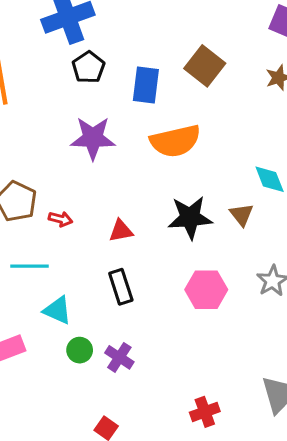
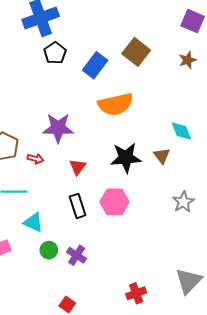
blue rectangle: (146, 85) -> (95, 65), turned 30
purple star: (93, 138) -> (58, 128), moved
red triangle: (121, 231) -> (78, 167), turned -42
pink hexagon: (206, 290) -> (115, 202), moved

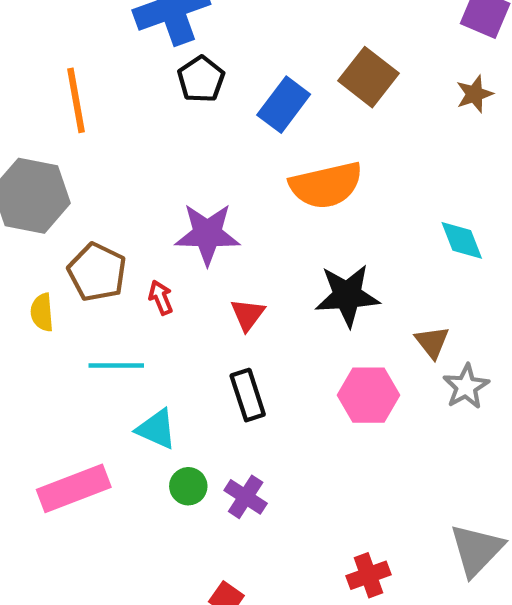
brown triangle: (162, 156) -> (432, 342), moved
red arrow: (35, 159) -> (161, 298), turned -126
pink hexagon: (115, 202) -> (368, 395), moved

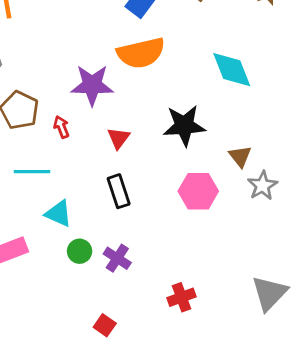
orange semicircle: (326, 185) -> (141, 53), moved
cyan diamond: (462, 240) -> (232, 70), moved, size x1.4
red cross: (368, 575) -> (181, 297), moved

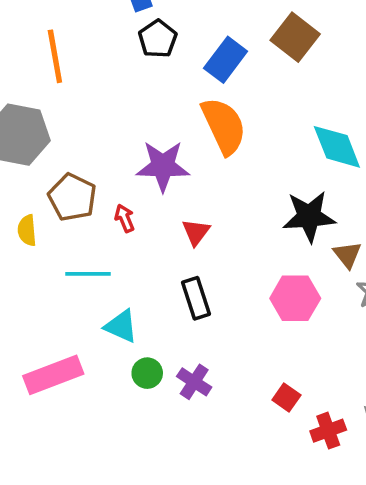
orange semicircle: (141, 53) -> (224, 126), turned -102
black star: (184, 126) -> (309, 216), moved
red cross: (181, 297) -> (328, 431), moved
red square: (105, 325) -> (286, 397), moved

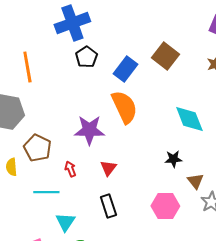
black star: (309, 216) -> (173, 159), size x0.6
red arrow: (125, 218) -> (70, 169), moved
cyan triangle: (121, 326) -> (65, 222), turned 40

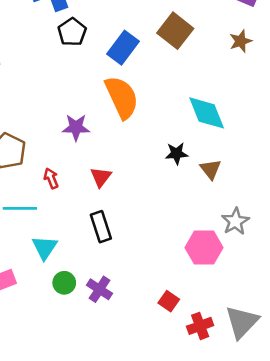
purple star: (89, 130) -> (76, 127), size x0.7
black star: (173, 159) -> (177, 153), moved
brown triangle: (195, 181) -> (211, 169), moved
pink hexagon: (165, 206) -> (204, 248), moved

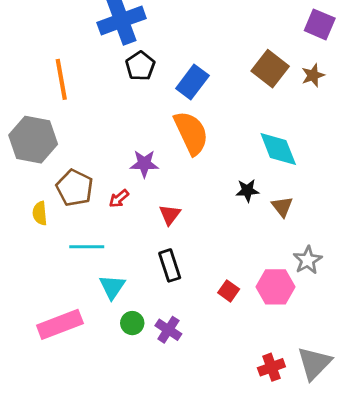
brown square: (175, 31) -> (270, 69), moved
red arrow: (51, 178) -> (119, 199), moved, turned -108
red square: (169, 301) -> (229, 291), moved

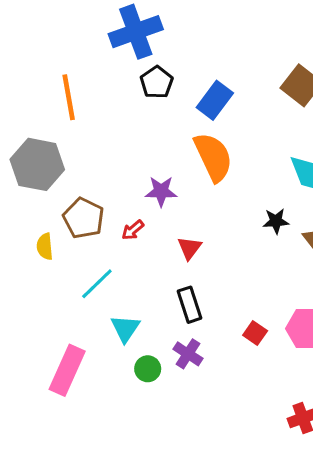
cyan line: (87, 247) -> (97, 284), turned -44
pink rectangle: (60, 324) -> (67, 370), turned -45
purple cross: (168, 330) -> (188, 354), moved

